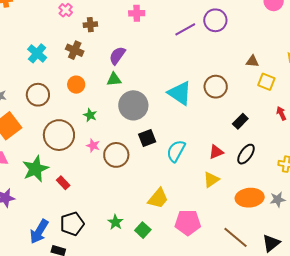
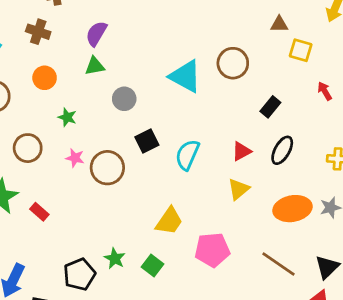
gray circle: (133, 105) -> (124, 99), size x0.6
brown circle: (59, 135) -> (28, 148), size x0.7
black pentagon: (72, 224) -> (79, 274), moved

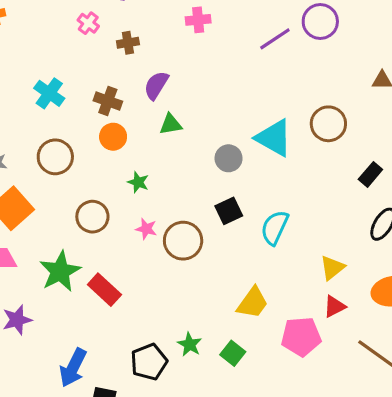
brown cross: (38, 32) -> (108, 101), moved
purple semicircle: (96, 34) -> (156, 85), moved
gray circle: (124, 99) -> (229, 158), moved
red triangle: (242, 151) -> (334, 306), moved
red rectangle: (39, 212) -> (104, 290), size x1.5

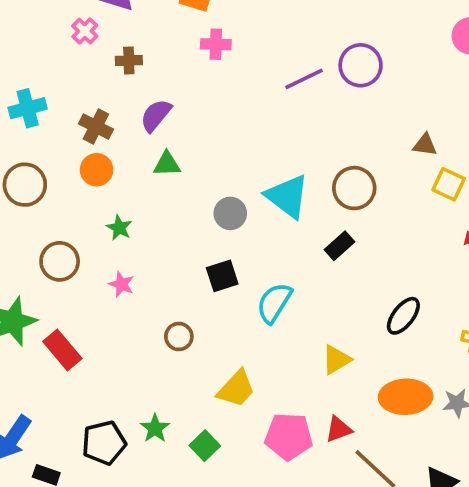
cyan cross: (49, 93) -> (28, 108), turned 32
black rectangle: (370, 174) -> (339, 246), moved
brown circle: (183, 241) -> (179, 337), moved, size x0.6
red triangle: (334, 306) -> (339, 429), moved

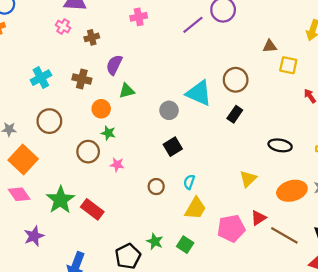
orange circle: (97, 170) -> (101, 109), moved
brown circle: (60, 261) -> (88, 152), moved
cyan semicircle: (274, 303) -> (189, 182), moved, size x0.6
black ellipse: (403, 316) -> (280, 145), turned 75

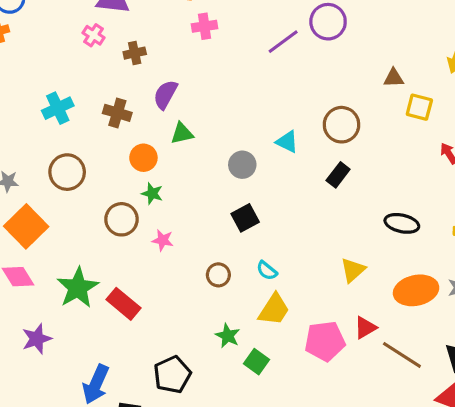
cyan triangle: (199, 93) -> (287, 142), size x0.6
cyan semicircle: (189, 182) -> (267, 271), turned -72
green star: (155, 241) -> (228, 336), moved

